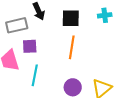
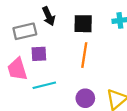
cyan line: (35, 75) -> (44, 85), turned 65

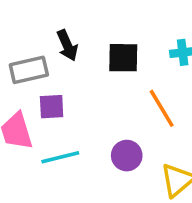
orange line: (84, 55) -> (162, 108), moved, turned -40
purple circle: (85, 98) -> (127, 156), moved

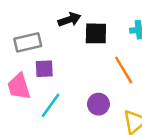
black arrow: (67, 45) -> (69, 20), moved, turned -85
cyan line: (60, 157) -> (51, 105), turned -40

